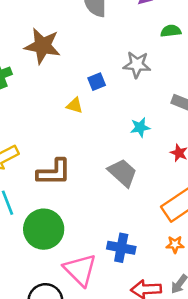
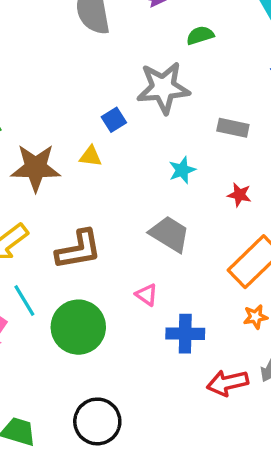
brown star: (42, 46) -> (36, 168), moved
gray star: (137, 65) -> (163, 88), size x1.4
pink triangle: (80, 270) -> (147, 295), moved, size x0.5

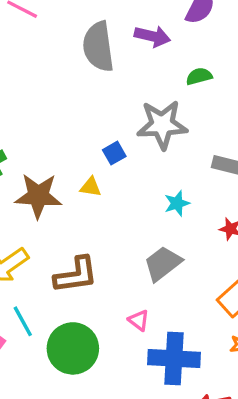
gray trapezoid: (170, 234) -> (163, 264), turned -72
blue cross: (185, 334) -> (174, 359), size x1.4

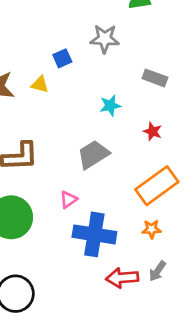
gray star: (162, 125) -> (105, 39), size x0.7
pink triangle: (139, 320) -> (68, 200), turned 42

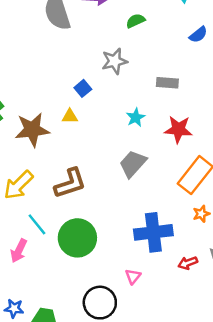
red star: (153, 131) -> (178, 129), size x1.6
pink triangle: (68, 200) -> (133, 276), moved
red arrow: (122, 278) -> (188, 263), size x0.7

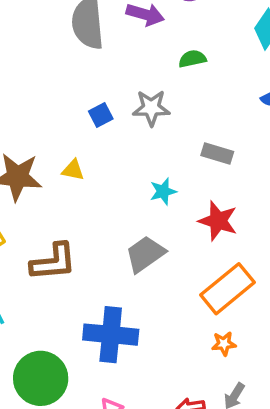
blue square: (83, 88) -> (101, 115), moved
blue cross: (153, 232) -> (111, 335), moved
green circle: (77, 238) -> (41, 378), moved

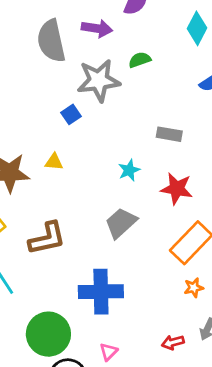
gray star: (151, 108) -> (99, 80), moved, size x1.4

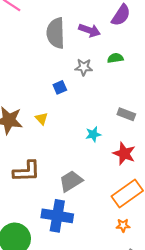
gray star: (99, 80) -> (84, 67), size x0.6
yellow triangle: (54, 162) -> (42, 118), turned 32
gray trapezoid: (121, 223) -> (71, 181), moved

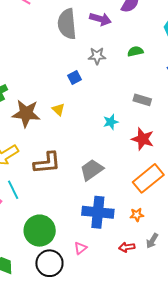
green semicircle: (115, 58) -> (135, 51), moved
blue cross: (57, 216) -> (98, 212), moved
orange star: (123, 225) -> (137, 215), moved

